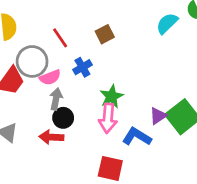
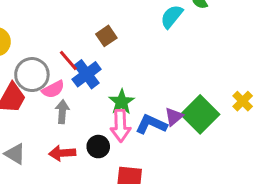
red line: (60, 38) -> (68, 61), moved
blue cross: (82, 67) -> (87, 74), size x1.4
black circle: (63, 118) -> (98, 147), moved
blue L-shape: (137, 137) -> (151, 124), moved

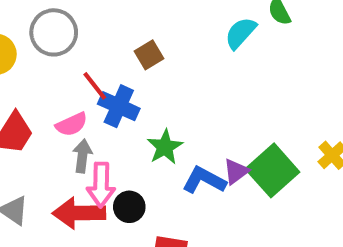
blue cross: (87, 74) -> (119, 106), turned -32
gray circle: (32, 75) -> (54, 32), moved
pink arrow: (120, 126) -> (101, 185), moved
red arrow: (62, 153) -> (79, 213), size x1.4

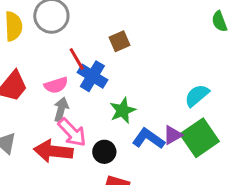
cyan semicircle: (241, 33) -> (197, 96), moved
pink arrow: (101, 185) -> (72, 132), turned -52
black circle: (129, 207) -> (104, 152), moved

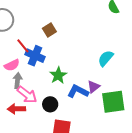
green square: (200, 138) -> (113, 102), moved, turned 35
red arrow: (53, 151) -> (16, 109), size x0.7

